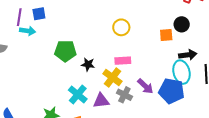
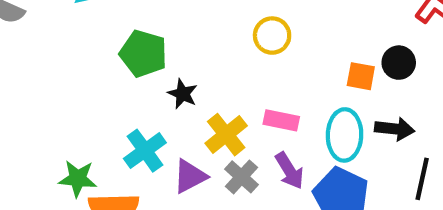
pink rectangle: (123, 61) -> (281, 120), moved
cyan ellipse: (181, 72) -> (345, 135), moved
purple triangle: (101, 101) -> (190, 176), turned -36

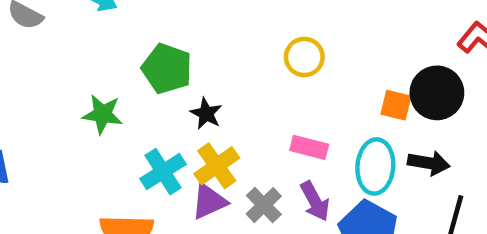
black circle: (399, 63) -> (437, 93), size x1.5
yellow cross: (226, 135) -> (217, 166), moved
green star: (78, 179) -> (103, 114), moved

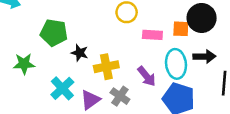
pink rectangle: (309, 147) -> (152, 35), moved
yellow cross: (217, 166) -> (106, 67), moved, turned 35
purple arrow: (315, 201) -> (147, 76), moved

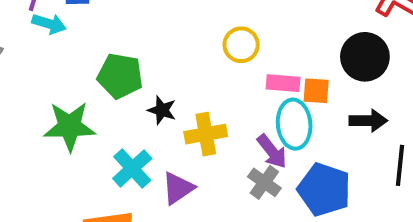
orange square: (181, 29) -> (316, 91), moved
green star: (24, 64) -> (70, 126), size x1.4
cyan ellipse: (176, 64) -> (294, 124), moved
gray cross: (120, 96) -> (264, 182), moved

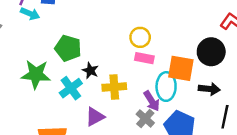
pink rectangle: (283, 83) -> (144, 58), moved
orange square: (316, 91) -> (181, 68), size x1.6
cyan cross: (132, 168) -> (71, 88), moved

